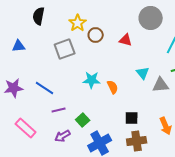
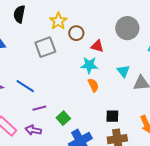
gray circle: (151, 18) -> (127, 28), moved
red triangle: (126, 40) -> (97, 46), moved
cyan star: (92, 80) -> (89, 65), moved
purple arrow: (63, 136) -> (33, 130), moved, turned 42

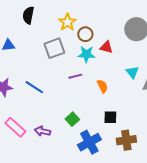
cyan star: (89, 65) -> (86, 54), moved
purple line: (39, 108) -> (75, 76), moved
black square: (112, 116) -> (110, 117), moved

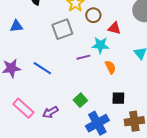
cyan star: (86, 54) -> (100, 45), moved
purple arrow: (42, 131) -> (50, 112), turned -42

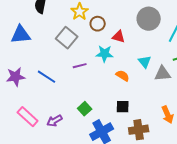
blue triangle: (16, 26) -> (21, 35), size x1.5
gray square: (62, 29) -> (67, 38), turned -30
purple line: (83, 57) -> (80, 66), moved
orange semicircle: (110, 67) -> (123, 76), moved, turned -32

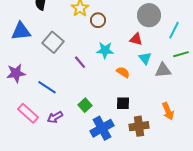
red triangle: (119, 37) -> (136, 39), moved
gray square: (67, 38) -> (53, 42), moved
purple line: (80, 66) -> (80, 62), turned 64
blue line: (47, 77) -> (47, 87), moved

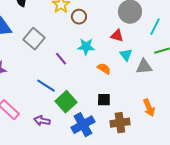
blue line: (47, 87) -> (46, 86), moved
green square: (85, 105) -> (66, 102), size x1.5
purple arrow: (55, 117) -> (42, 121), moved, turned 42

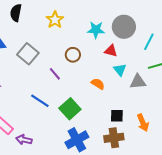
brown circle: (79, 17) -> (73, 55), moved
cyan star: (86, 47) -> (96, 30), moved
black square: (104, 100) -> (117, 116), moved
green square: (66, 102) -> (70, 109), moved
purple arrow: (42, 121) -> (24, 140), moved

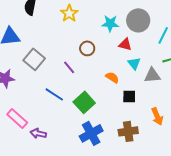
gray square: (28, 54) -> (34, 59), moved
black square: (117, 116) -> (129, 96), moved

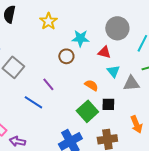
cyan star: (110, 23) -> (80, 38), moved
purple line: (69, 67) -> (48, 84), moved
green square: (84, 102) -> (87, 111), moved

